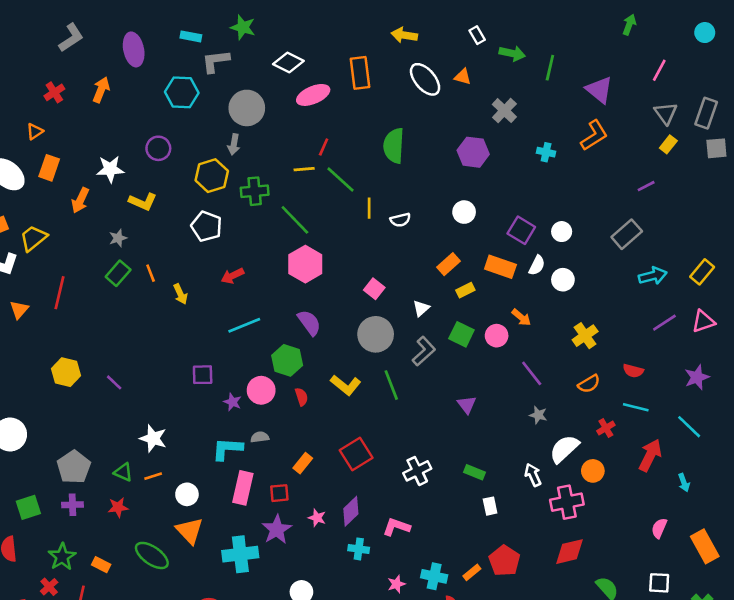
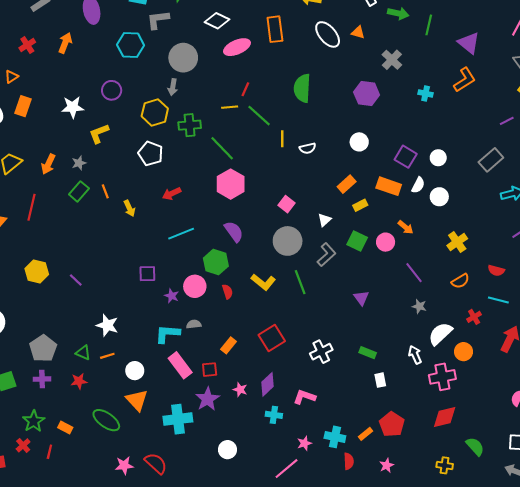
orange arrow: (80, 200) -> (48, 164), moved
yellow L-shape: (143, 202) -> (99, 134), turned 135
pink rectangle: (243, 488) -> (180, 365), turned -50

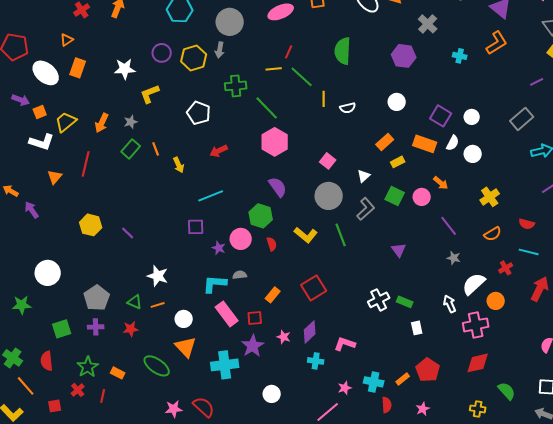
yellow hexagon: (155, 112) -> (194, 58), moved
cyan line: (181, 234) -> (211, 196), moved
white cross: (321, 352) -> (379, 300), moved

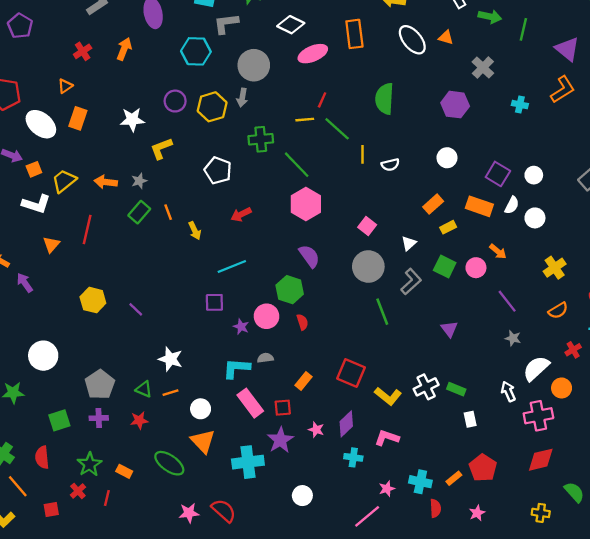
orange arrow: (102, 123) -> (106, 182), turned 72
yellow L-shape: (306, 235) -> (388, 396), moved
red square: (314, 288) -> (351, 373), turned -35

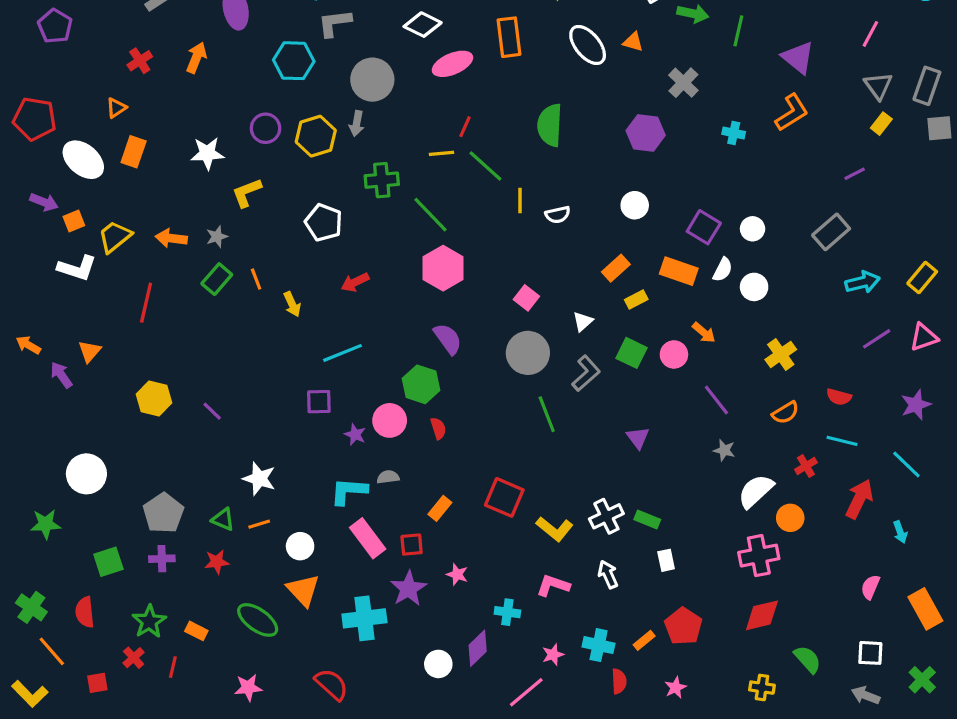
orange triangle: (51, 245) -> (90, 351), moved
white arrow: (508, 391) -> (608, 574), moved
purple diamond: (346, 424) -> (478, 648), moved
pink star: (189, 513) -> (248, 688), moved

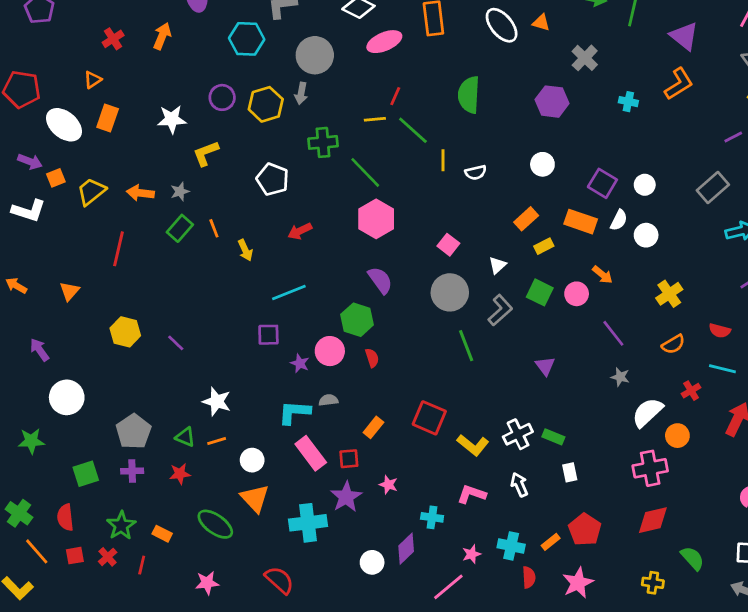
white L-shape: (77, 268) -> (29, 211), moved
purple arrow: (61, 375) -> (39, 350), moved
red square: (97, 683) -> (75, 556), moved
pink star: (676, 688) -> (578, 583), size x1.6

